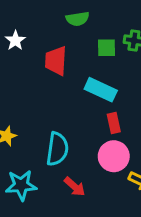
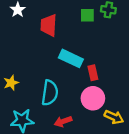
cyan rectangle: (101, 90) -> (71, 58), moved
red arrow: (75, 187) -> (63, 121), turned 119

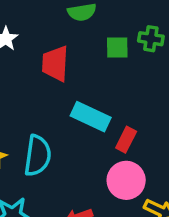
red rectangle: (93, 73) -> (126, 140), turned 40
cyan semicircle: (50, 93) -> (38, 156), moved

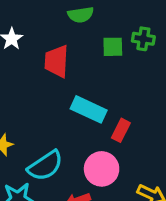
cyan semicircle: (38, 156) -> (45, 166), moved, turned 48
pink circle: (126, 180) -> (102, 169), moved

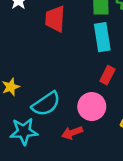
cyan rectangle: (89, 109) -> (102, 37), moved, turned 56

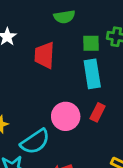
pink circle: (92, 107) -> (66, 116), moved

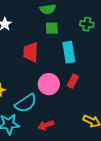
green square: (91, 43) -> (52, 28), moved
red trapezoid: (44, 55) -> (31, 52), moved

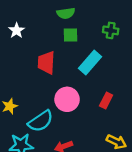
cyan rectangle: (69, 52) -> (90, 63), turned 50
red rectangle: (73, 81) -> (106, 100), moved

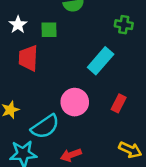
green square: (70, 35) -> (49, 30), moved
red trapezoid: (46, 63) -> (28, 58), moved

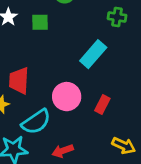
red trapezoid: (28, 58) -> (19, 81), moved
red rectangle: (119, 103) -> (102, 104), moved

